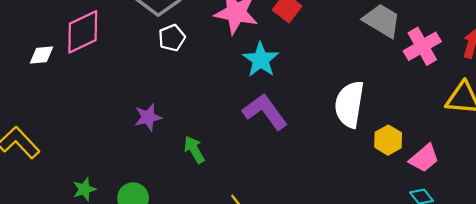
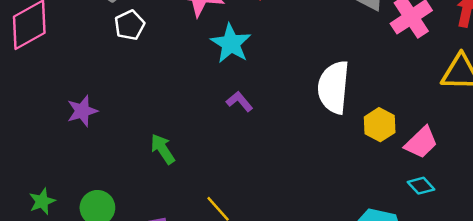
purple L-shape: (265, 112) -> (239, 101), size x0.5
purple star: (148, 117) -> (82, 111), moved

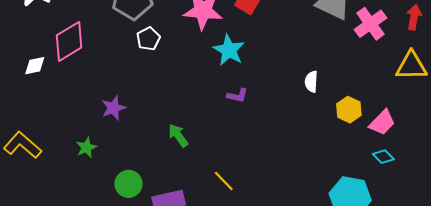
white semicircle: (334, 87) -> (311, 82), size x0.5
purple L-shape: (239, 101) -> (237, 96), turned 145
green star: (42, 201) -> (86, 148), moved

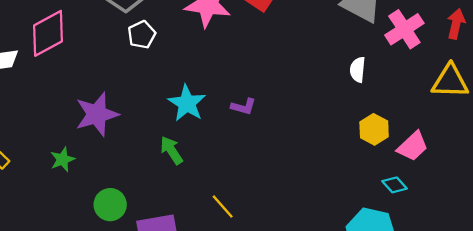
cyan star: (229, 50) -> (187, 103), moved
white semicircle: (311, 82) -> (358, 70), moved
purple star: (114, 108) -> (97, 114), size x1.5
cyan diamond: (383, 157) -> (395, 185), moved

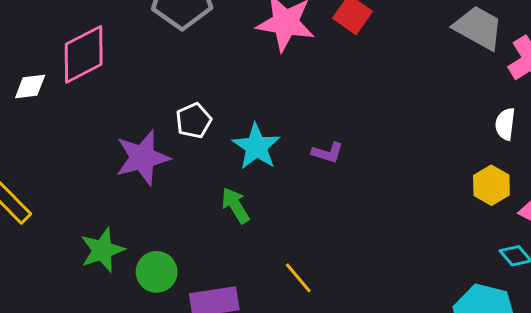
white pentagon: (142, 35) -> (194, 121), moved
white semicircle: (358, 70) -> (505, 124), moved
green star: (63, 159) -> (102, 250), moved, size x1.4

